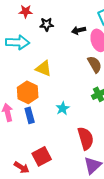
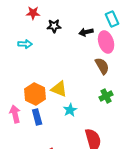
cyan arrow: (18, 42) -> (25, 44), size x0.6
yellow triangle: (44, 68) -> (59, 89), moved

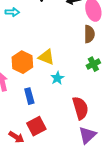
brown semicircle: (102, 66) -> (89, 34), turned 30
blue rectangle: (37, 117) -> (29, 96), moved

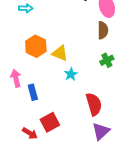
orange hexagon: (22, 62) -> (36, 46), moved
blue rectangle: (29, 96) -> (33, 92), moved

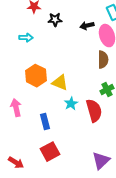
blue rectangle: (33, 92) -> (45, 122), moved
red semicircle: (94, 104) -> (94, 111), moved
red arrow: (30, 133) -> (16, 163), moved

